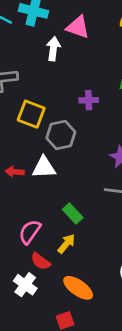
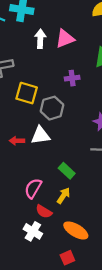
pink triangle: (78, 27) -> (65, 39), moved, turned -36

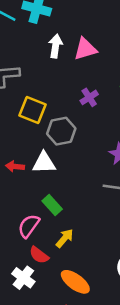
purple cross: (72, 78) -> (89, 97), turned -32
green rectangle: (67, 171) -> (52, 205), moved

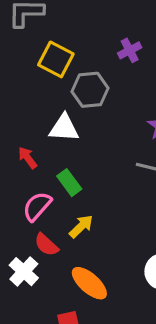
red arrow: (15, 166) -> (28, 158), moved, turned 42

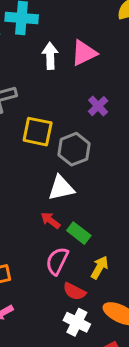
red arrow: (28, 158) -> (50, 220), moved
white cross: (24, 272) -> (77, 322), moved

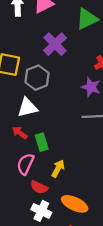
purple cross: (98, 106) -> (55, 44), size x1.5
green rectangle: (79, 233) -> (42, 142), turned 36

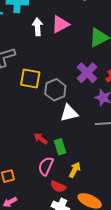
purple cross: (55, 44) -> (87, 73), moved
white triangle: (28, 108) -> (69, 113), moved

